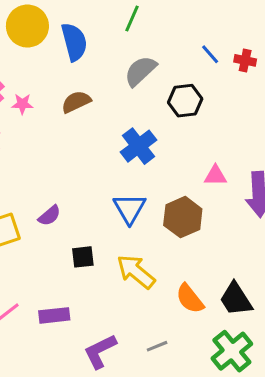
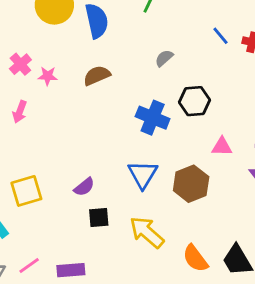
gray semicircle: (140, 71) -> (164, 58), moved, size x0.6
black hexagon: (185, 101) -> (195, 101), moved
blue cross: (139, 146) -> (153, 118), turned -32
purple semicircle: (49, 216) -> (84, 187), moved

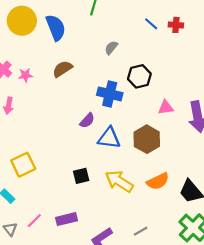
blue triangle: (143, 174) -> (109, 138), turned -45
purple semicircle: (84, 187) -> (87, 121), moved
orange semicircle: (195, 258) -> (158, 181), moved, turned -70

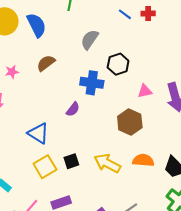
gray semicircle: (111, 48) -> (90, 40), size x1.5
blue triangle: (109, 138) -> (38, 133), moved, turned 30
yellow square: (23, 165) -> (45, 167), moved
orange semicircle: (158, 181) -> (143, 160), turned -145

